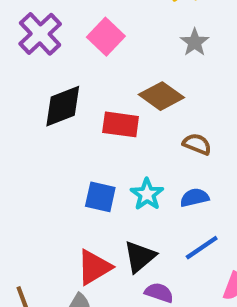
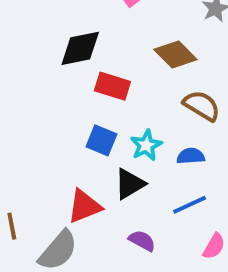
red rectangle: (121, 124) -> (112, 86), moved
brown semicircle: (197, 144) -> (202, 106), size x1.4
black triangle: (140, 257) -> (130, 184), moved

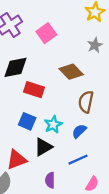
brown semicircle: (202, 106) -> (86, 102), turned -110
blue semicircle: (191, 156) -> (79, 131), turned -42
purple semicircle: (142, 241) -> (50, 180), turned -119

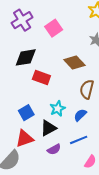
blue square: (27, 121) -> (26, 113), moved, turned 35
purple semicircle: (50, 180) -> (54, 149), moved, turned -120

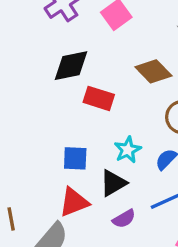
blue square: (26, 113) -> (75, 158), turned 35

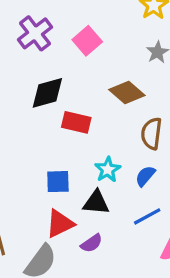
black triangle: (113, 183) -> (96, 203), turned 40
purple semicircle: (124, 219) -> (92, 243), moved

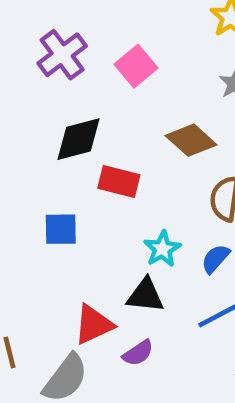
blue square: (58, 182) -> (61, 229), moved

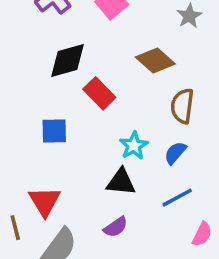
red rectangle: (119, 181) -> (99, 93), turned 32
red triangle: (94, 325) -> (45, 201), moved, turned -36

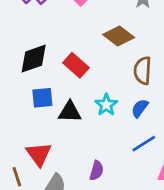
black diamond: (67, 61) -> (34, 59), moved
black triangle: (121, 182) -> (70, 112), moved
purple semicircle: (116, 227) -> (97, 171), turned -36

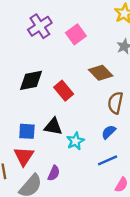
blue square: (42, 98) -> (27, 131), moved
cyan star: (106, 105) -> (75, 141), moved
purple semicircle: (97, 171) -> (54, 173), moved

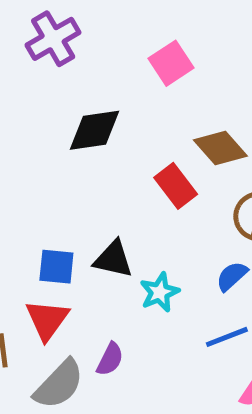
purple cross: (40, 26) -> (53, 39), moved
black diamond: (31, 80) -> (95, 130), moved
red rectangle: (64, 91) -> (176, 186), moved

